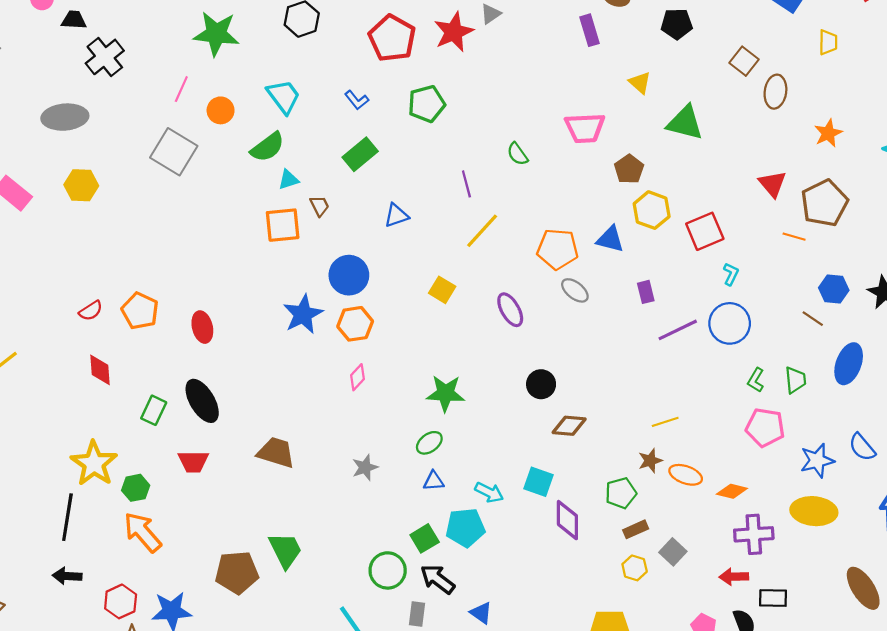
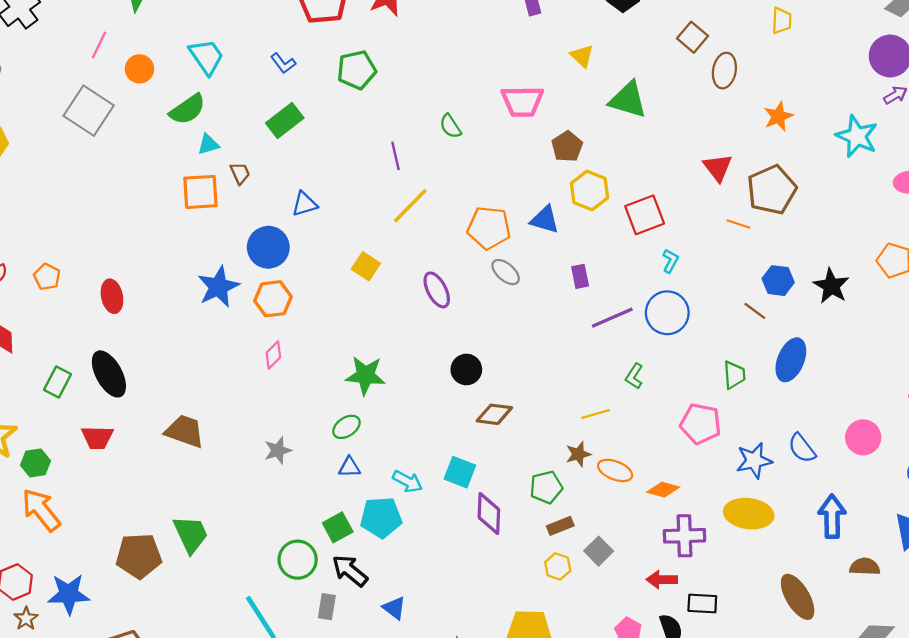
blue triangle: (396, 215) -> (304, 204), moved
orange pentagon: (140, 311) -> (47, 277), size x0.7
green L-shape: (756, 380) -> (634, 376), moved

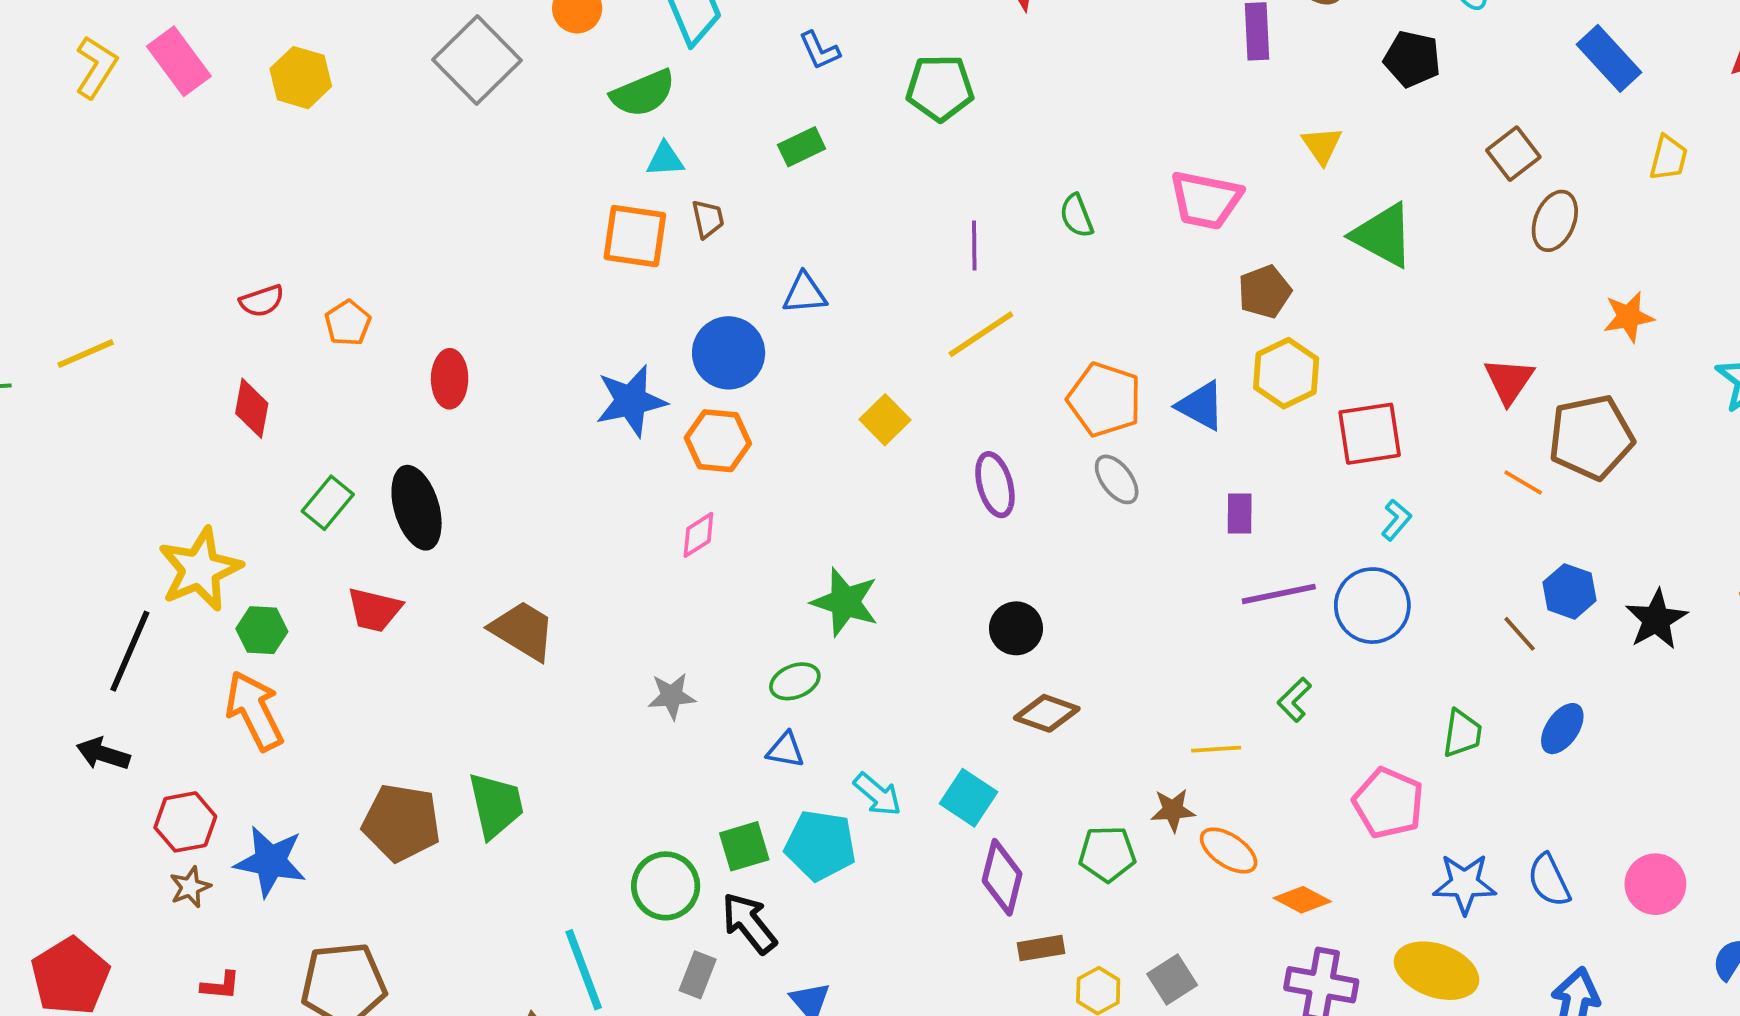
green rectangle: (285, 121) -> (802, 147), size x0.7
blue ellipse: (791, 360) -> (1562, 729), size x0.7
brown rectangle: (560, 526) -> (1041, 948), moved

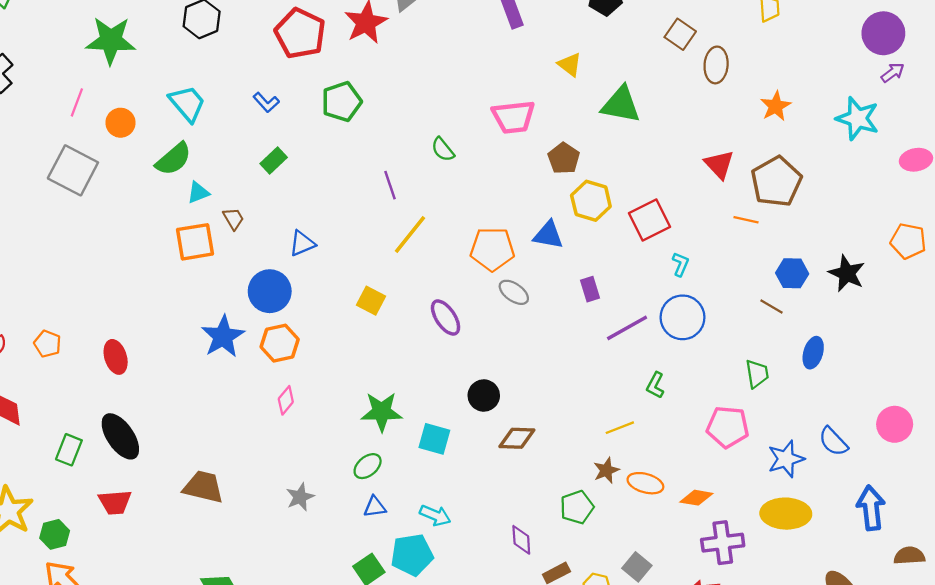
cyan square: (968, 798) -> (434, 439), moved
purple diamond: (1002, 877) -> (521, 540), size x0.7

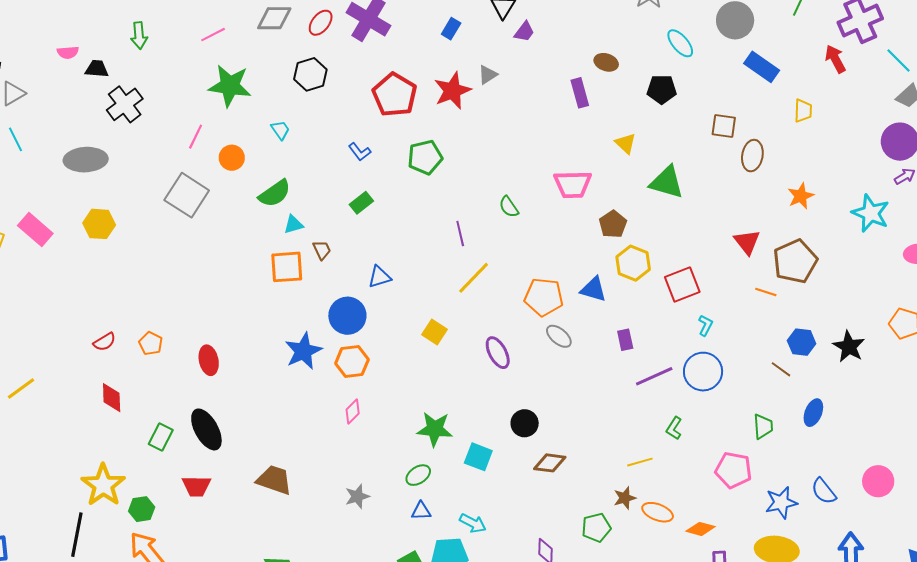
brown square: (680, 34) -> (724, 126), turned -32
cyan trapezoid: (187, 104) -> (280, 130), moved, size x0.6

